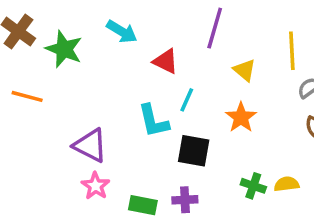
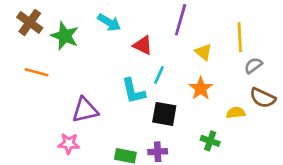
purple triangle: (90, 145) -> (85, 110), turned -40
yellow semicircle: (287, 184) -> (236, 113), moved
pink star: (96, 186) -> (69, 144), moved, turned -30

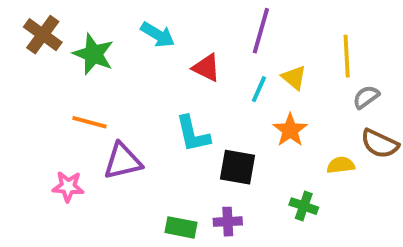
orange line: (36, 72) -> (90, 122), moved
cyan line: (159, 75) -> (259, 89), moved
pink star: (69, 144) -> (68, 187), moved

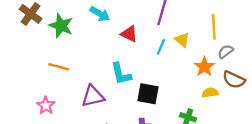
orange star: (290, 130) -> (204, 67), moved
purple triangle: (123, 161) -> (93, 96), moved
pink star: (68, 187) -> (46, 106), turned 30

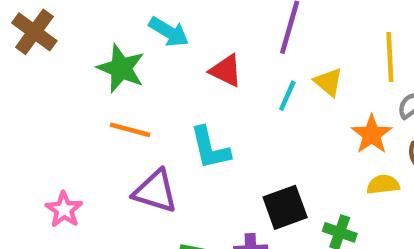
green star: (61, 26) -> (121, 68), moved
orange line: (59, 67) -> (130, 130), moved
black square: (148, 94) -> (285, 207), moved, turned -30
purple triangle: (93, 96) -> (155, 191), turned 30

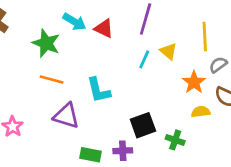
red triangle: (226, 71) -> (104, 28), moved

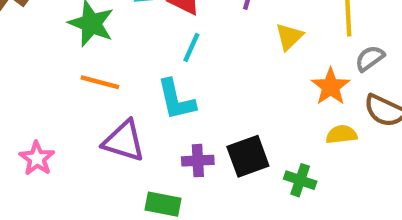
yellow triangle: (168, 51) -> (289, 37), turned 36
cyan line: (144, 59) -> (191, 47), moved
purple cross: (123, 151) -> (198, 161), moved

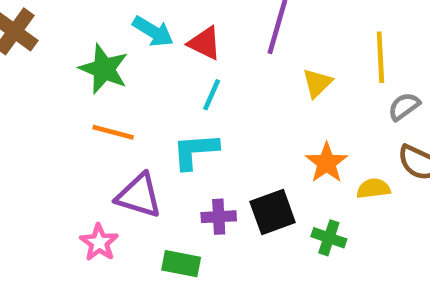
orange star: (331, 87) -> (327, 163), moved
cyan L-shape: (176, 100) -> (195, 151), turned 99
pink star: (37, 158) -> (99, 242), moved

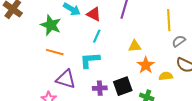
yellow triangle: (317, 83) -> (135, 46), moved, turned 40

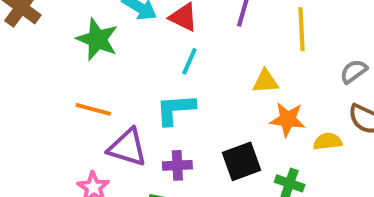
yellow line: (169, 20) -> (302, 29), moved
orange line: (55, 52) -> (93, 109), moved
orange star: (146, 65) -> (288, 119), turned -30
purple cross: (100, 88) -> (177, 165), moved

